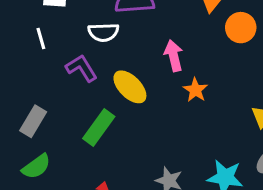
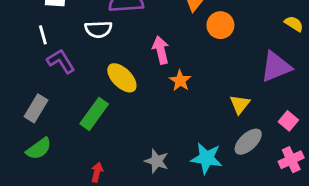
purple L-shape: (82, 68) -> (61, 61), moved

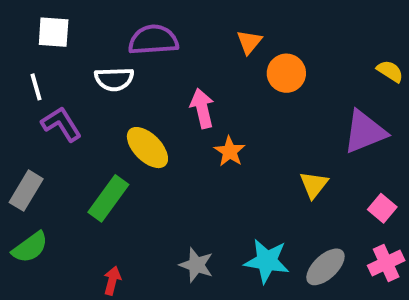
gray ellipse: (248, 142) -> (325, 267), moved

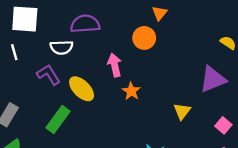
white square: (54, 32) -> (25, 19), size x1.4
orange triangle: (249, 42) -> (160, 13), moved
orange circle: (286, 73) -> (144, 38), moved
purple L-shape: (61, 124) -> (48, 75), moved

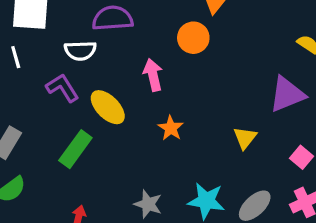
orange star: (131, 91) -> (171, 128), moved

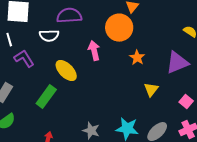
orange circle: (193, 38) -> (119, 28), size x1.4
purple L-shape: (63, 88) -> (24, 59), moved
orange star: (171, 128) -> (137, 58), moved

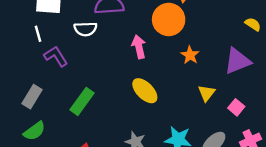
yellow ellipse: (66, 71) -> (145, 91), moved
pink square: (186, 102) -> (236, 107), moved

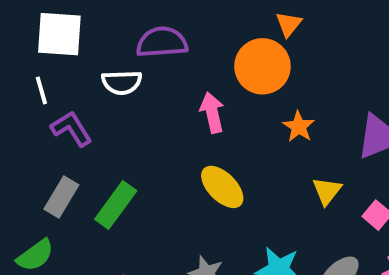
gray rectangle: (32, 97) -> (61, 197), moved

